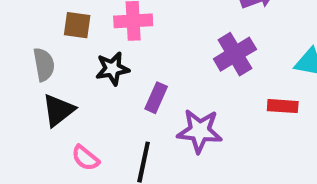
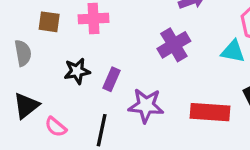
black star: (112, 69) -> (77, 71), moved
red rectangle: (283, 106) -> (210, 112), moved, size x1.6
black triangle: (58, 110) -> (26, 106), moved

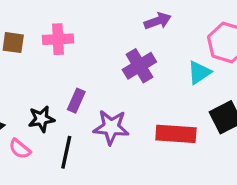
cyan triangle: (233, 51) -> (199, 72), turned -45
black star: (77, 71) -> (41, 119), moved

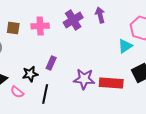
purple arrow: (158, 21) -> (100, 15), turned -84
purple cross: (139, 66) -> (73, 20), moved
purple star: (111, 127) -> (84, 79), moved

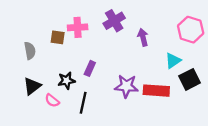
purple arrow: (100, 15) -> (143, 37), moved
brown square: (13, 28) -> (58, 37), moved
cyan triangle: (125, 46) -> (173, 61), moved

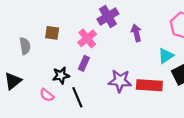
pink cross: (78, 27) -> (87, 38), moved, turned -36
black triangle: (32, 86) -> (13, 81), moved
black line: (83, 103) -> (77, 97), turned -35

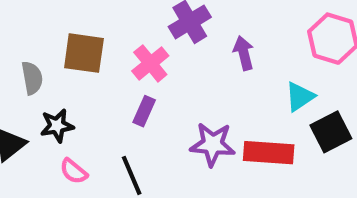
brown square: (52, 33) -> (84, 53), size x1.5
black star: (61, 75) -> (57, 126), moved

